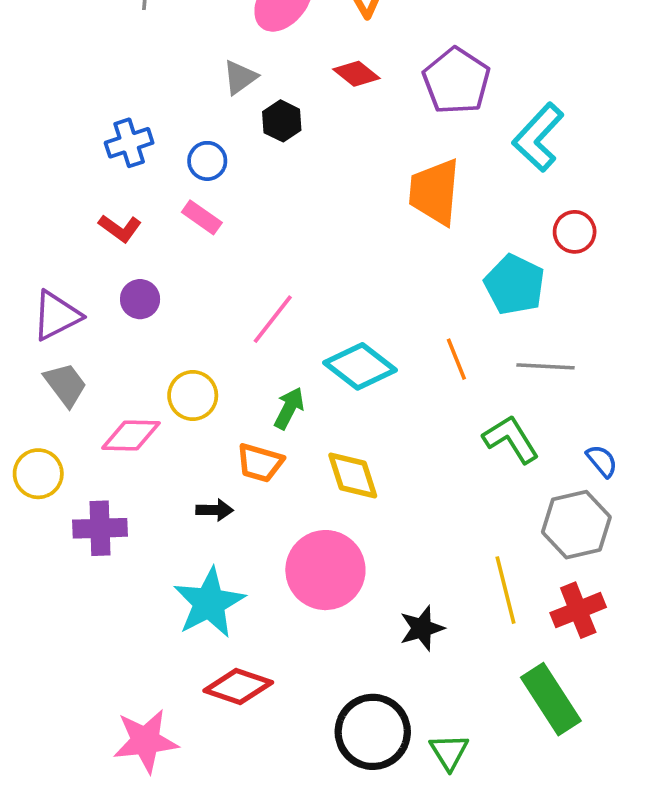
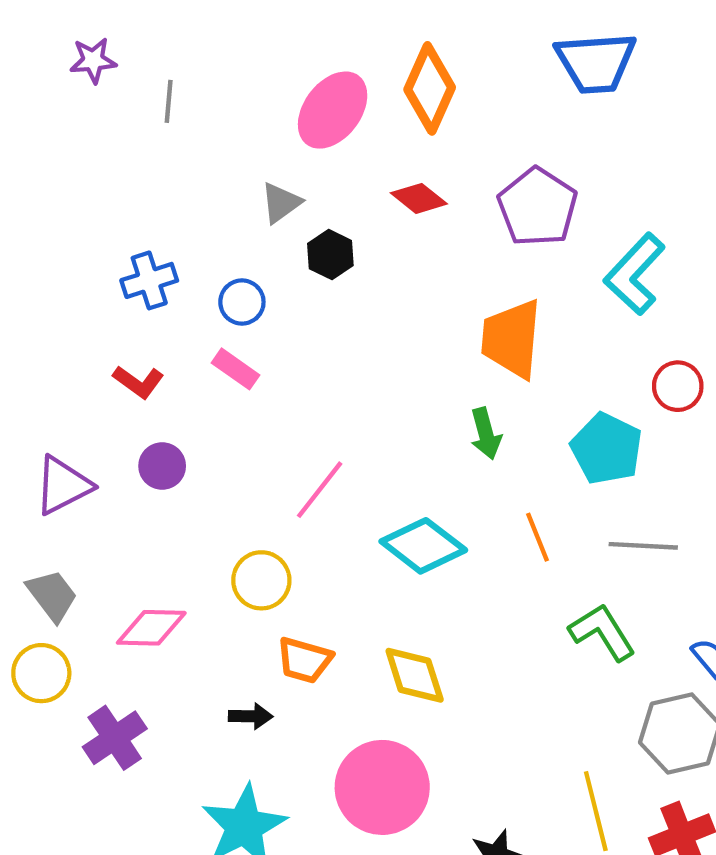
gray trapezoid: (65, 385) -> (52, 595), moved
yellow circle: (193, 395) -> (261, 580), moved
green arrow: (289, 408) -> (486, 434), moved, turned 138
purple cross: (100, 528) -> (115, 738), turned -32

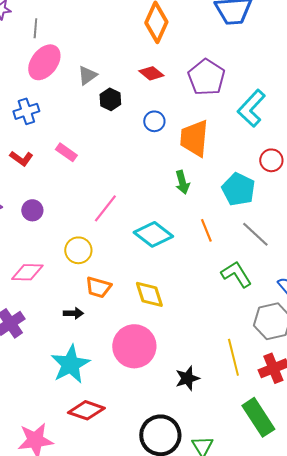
pink ellipse: (333, 110) -> (44, 62), moved
blue circle: (242, 302) -> (154, 121), moved
purple circle: (162, 466) -> (32, 210), moved
gray line: (643, 546) -> (255, 234), turned 40

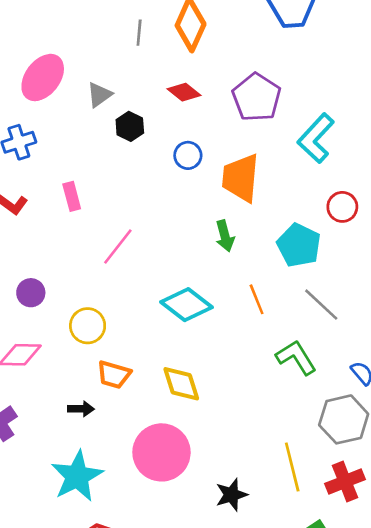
gray line: (35, 28) -> (139, 33), moved
pink rectangle: (66, 152) -> (72, 196), turned 40
pink line: (105, 208) -> (118, 247), moved
purple circle: (32, 210) -> (31, 293), moved

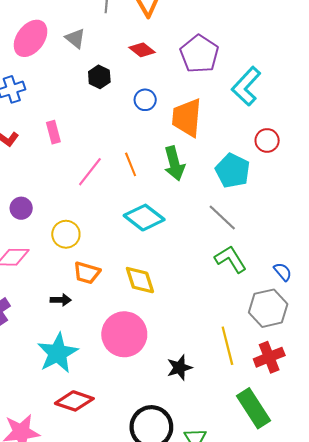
gray triangle: (99, 95) -> (75, 38), moved, turned -45
green arrow: (225, 236) -> (174, 163), size x1.4
orange line: (257, 299) -> (131, 164), moved
gray line: (321, 305) -> (222, 218), moved

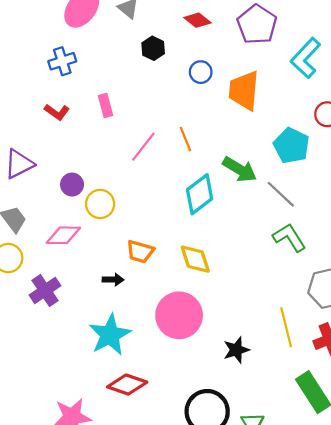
green arrow: (174, 163) -> (240, 169), moved, turned -44
cyan diamond: (144, 218) -> (200, 194), turned -75
yellow circle: (66, 234) -> (100, 204), moved

